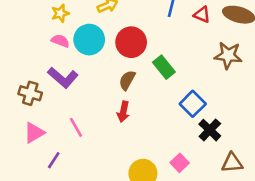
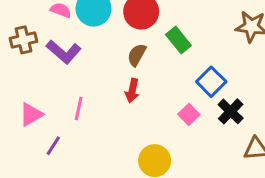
brown cross: (30, 93) -> (24, 40), moved, turned -30
pink line: (76, 127) -> (79, 108), turned 42
pink square: (180, 163) -> (189, 114), moved

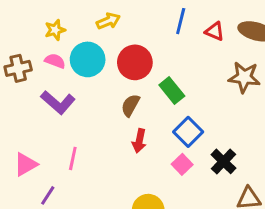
brown cross: (24, 40) -> (18, 68), moved
blue square: (211, 82) -> (188, 132), moved
red arrow: (132, 91) -> (139, 141), moved

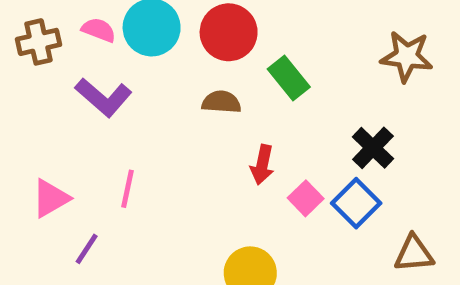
brown semicircle: (130, 105) -> (221, 102), turned 65
blue square: (188, 132) -> (356, 203), moved
red arrow: (139, 141) -> (262, 165), moved
black cross: (224, 161) -> (373, 148), moved

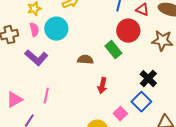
pink semicircle: (99, 30) -> (34, 30), turned 56
red circle: (229, 32) -> (128, 31), moved
pink square: (306, 198) -> (120, 114), moved

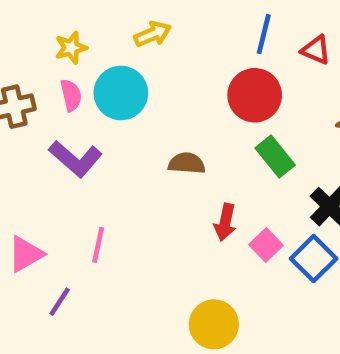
red circle: (128, 31) -> (255, 95), moved
green rectangle: (113, 50) -> (275, 156), moved
pink square: (120, 114) -> (266, 245), moved

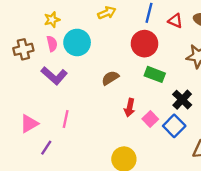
yellow arrow: (153, 34) -> (107, 13), moved
green rectangle: (275, 156) -> (155, 74), turned -30
brown semicircle: (187, 163) -> (110, 78), turned -36

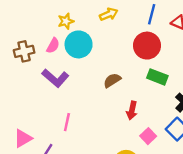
yellow star: (52, 20) -> (66, 21), moved
pink semicircle: (52, 44) -> (53, 46), turned 42
pink square: (150, 119) -> (148, 136), moved
pink triangle: (29, 124) -> (23, 138), moved

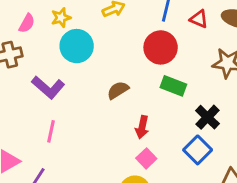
pink semicircle: (53, 46) -> (27, 23), moved
pink line: (67, 122) -> (51, 131), moved
pink square: (148, 136) -> (146, 158), moved

